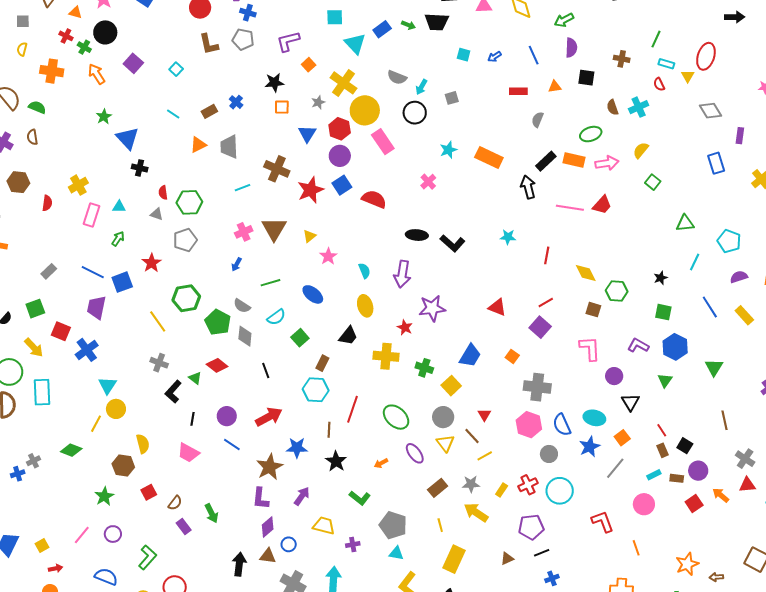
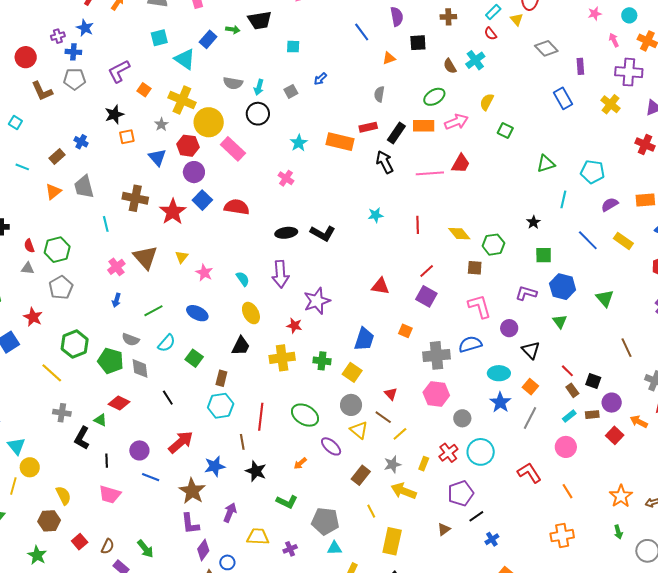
blue arrow: (495, 57) -> (320, 79), moved
cyan rectangle: (666, 64) -> (493, 12), turned -49
red rectangle: (518, 91) -> (368, 127), moved
cyan line: (243, 188) -> (106, 224), turned -70
blue semicircle: (562, 425) -> (470, 344), moved, turned 110

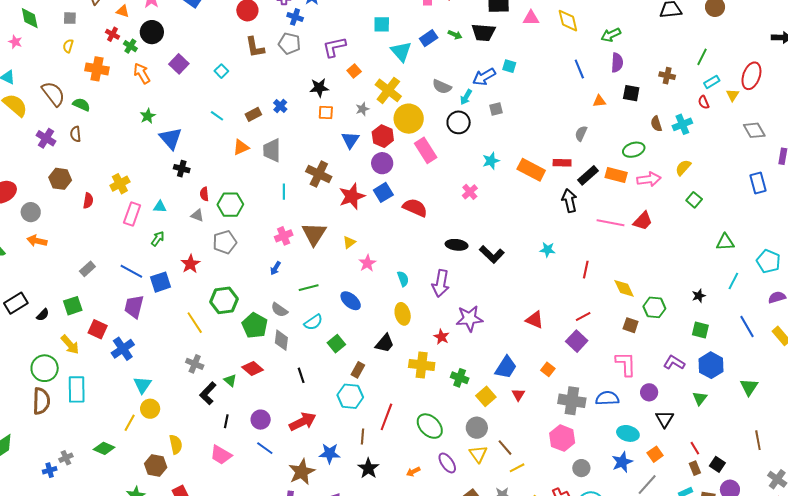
blue arrow: (320, 79) -> (484, 77), moved, size x1.6
red triangle: (391, 394) -> (518, 395), moved

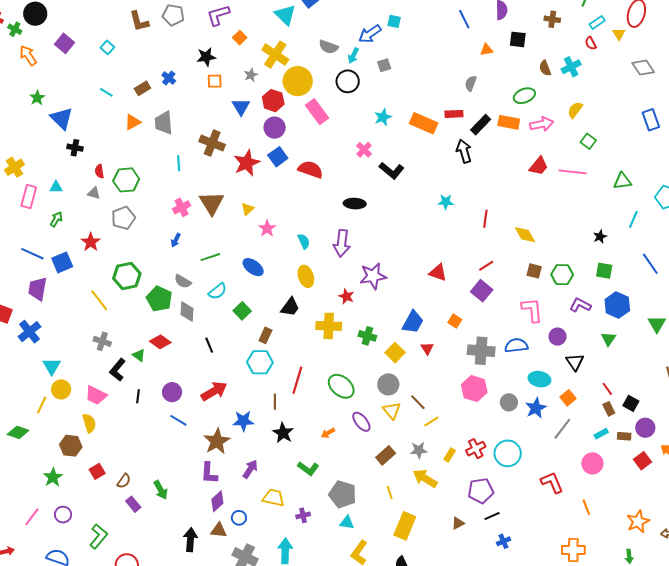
pink line: (610, 223) -> (573, 172), moved
black L-shape: (492, 254) -> (392, 170), moved
green hexagon: (654, 307) -> (562, 275), moved
pink trapezoid: (221, 455) -> (96, 395), moved
gray circle: (581, 468) -> (509, 402), moved

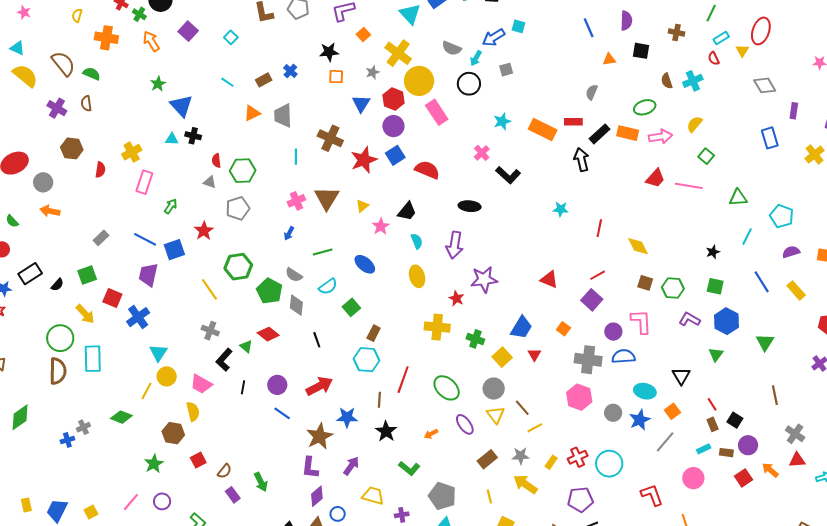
cyan triangle: (56, 187) -> (172, 139), moved
black trapezoid: (290, 307) -> (407, 211), moved
purple circle: (558, 337) -> (613, 332), moved

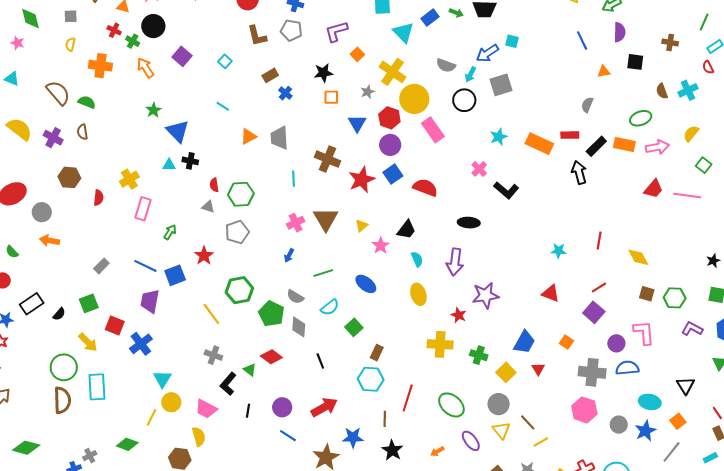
gray square: (506, 70) -> (501, 85), size x1.6
yellow semicircle: (25, 76) -> (20, 129), moved
brown rectangle: (264, 80) -> (270, 75), moved
cyan star: (561, 209) -> (559, 251), moved
green diamond: (20, 417) -> (26, 448), turned 52

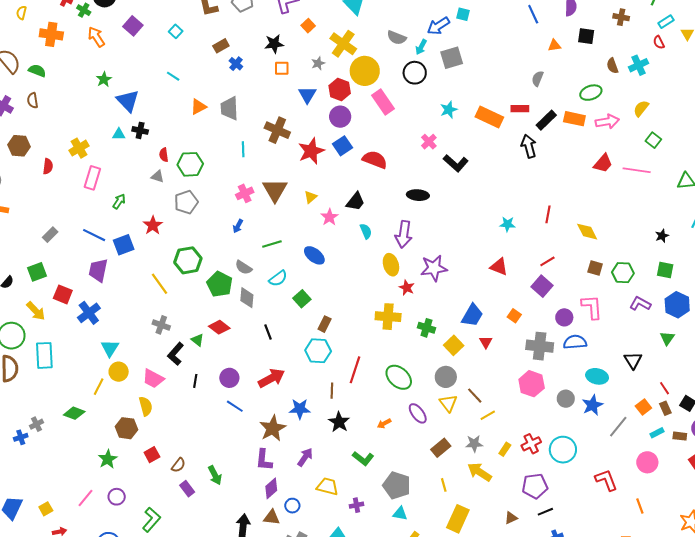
yellow ellipse: (418, 294) -> (391, 265), moved
orange square: (678, 421) -> (643, 407), moved

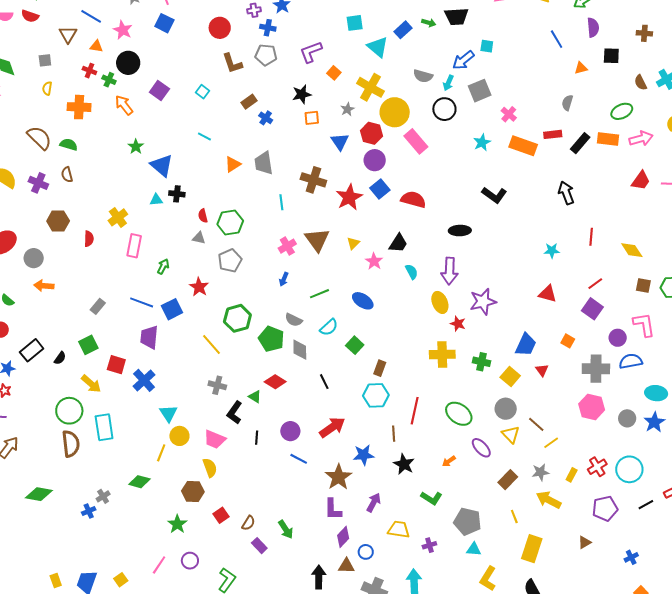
pink cross: (429, 142) -> (509, 114), moved
black arrow: (529, 146) -> (566, 193), moved
black line: (545, 512) -> (646, 505), moved

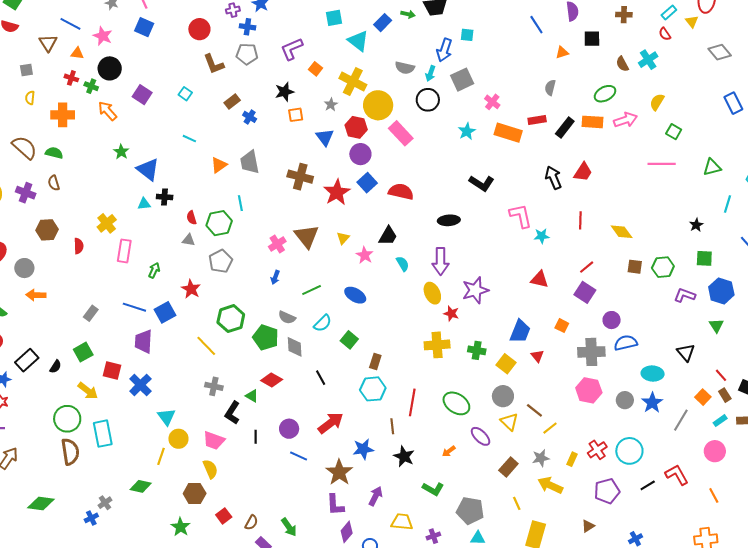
blue arrow: (463, 60) -> (444, 50), turned -30
red trapezoid: (641, 181) -> (583, 172), moved
cyan line: (281, 202) -> (240, 203), moved
pink L-shape: (644, 325) -> (521, 216), moved

